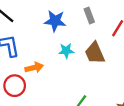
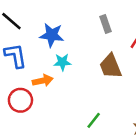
blue star: (55, 21) -> (52, 35), moved
cyan star: (66, 51) -> (62, 62), moved

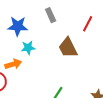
gray rectangle: (106, 24) -> (51, 15), moved

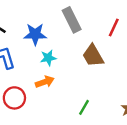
gray rectangle: (51, 15) -> (72, 20), size x1.5
orange arrow: (13, 64) -> (45, 82), moved

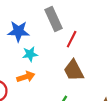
red line: (114, 27) -> (72, 39), moved
brown trapezoid: (93, 56) -> (74, 70), moved

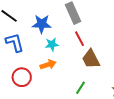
red line: (72, 39) -> (80, 39), moved, turned -56

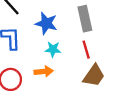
brown trapezoid: (91, 59) -> (94, 76), turned -130

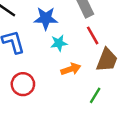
orange arrow: (44, 71) -> (71, 69), moved

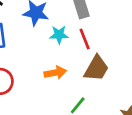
cyan star: (59, 43) -> (59, 35), moved

